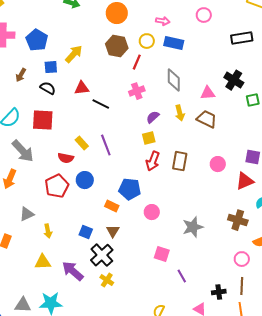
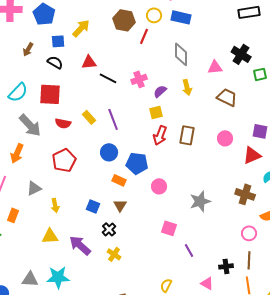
pink cross: (137, 91) -> (139, 79), moved
brown trapezoid: (207, 119) -> (227, 97), moved
red semicircle: (66, 158) -> (63, 123), moved
blue circle: (85, 180) -> (109, 152), moved
black cross: (102, 255) -> (109, 229), size x0.6

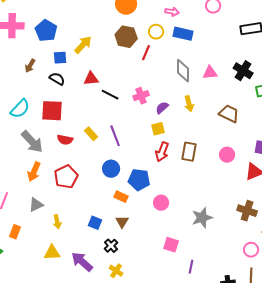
pink triangle: (215, 67) -> (210, 73), moved
orange arrow: (17, 153) -> (34, 172), moved
purple line: (189, 250) -> (191, 267), turned 40

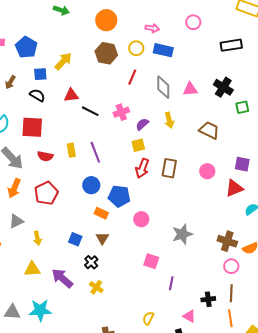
red line: (146, 53) -> (132, 77), moved
yellow rectangle: (91, 134) -> (71, 150), turned 32
brown cross: (247, 211) -> (227, 241), moved

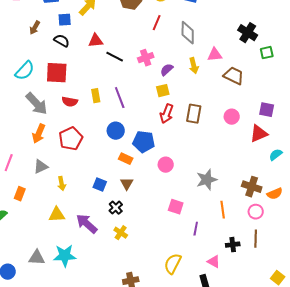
pink triangle: (190, 89) -> (215, 55), moved
yellow semicircle: (148, 318) -> (173, 264), size x1.5
orange line: (230, 318) -> (223, 210), moved

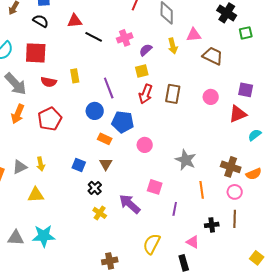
purple line: (120, 98) -> (109, 88), moved
gray triangle: (41, 167) -> (20, 167), moved
gray star: (207, 180) -> (186, 160), turned -30
purple arrow: (87, 224) -> (130, 204), moved

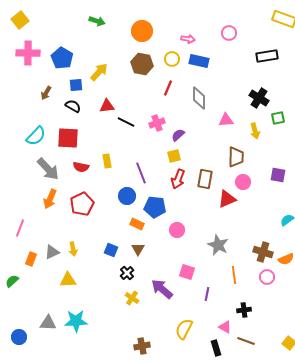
yellow arrow: (173, 46) -> (255, 131), moved
brown trapezoid: (213, 56) -> (236, 157), moved, turned 65
red triangle: (238, 114) -> (227, 199), moved
brown line: (235, 219) -> (246, 341), moved, turned -72

